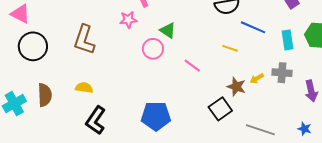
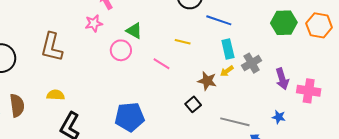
cyan rectangle: (287, 40) -> (228, 49), moved
yellow line: (230, 48) -> (183, 42), moved
gray cross: (282, 73) -> (252, 63), turned -30
black square: (220, 109) -> (193, 104), size x0.7

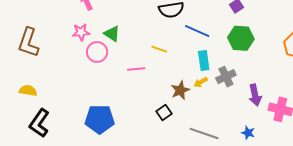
pink star: (94, 23) -> (81, 32), moved
green hexagon: (284, 23) -> (241, 38), moved
pink line: (161, 64) -> (136, 69), turned -42
brown star: (207, 81) -> (180, 90), turned 30

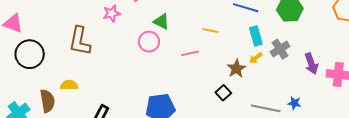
pink star: (81, 32) -> (112, 13), moved
yellow semicircle: (28, 91) -> (69, 85), moved
blue star: (248, 133) -> (294, 103), moved

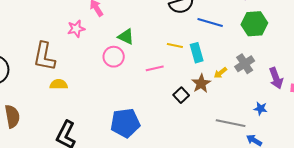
cyan rectangle: (256, 36) -> (197, 53), moved
yellow semicircle: (69, 85) -> (59, 84), moved
black square: (223, 93) -> (181, 95), moved
blue star: (294, 103) -> (260, 109), moved

